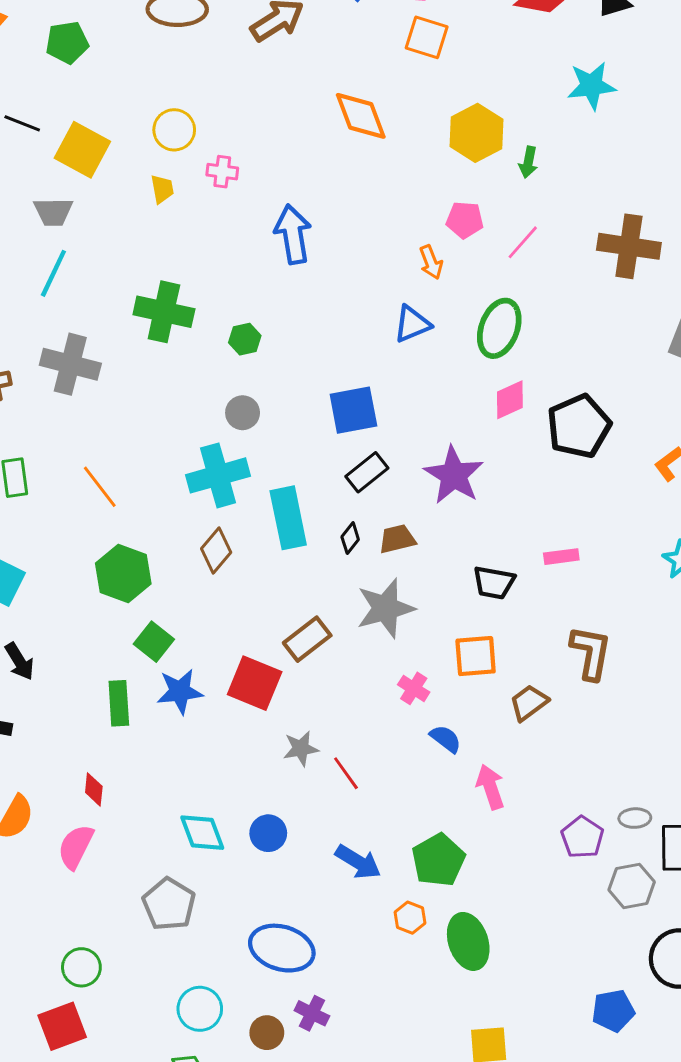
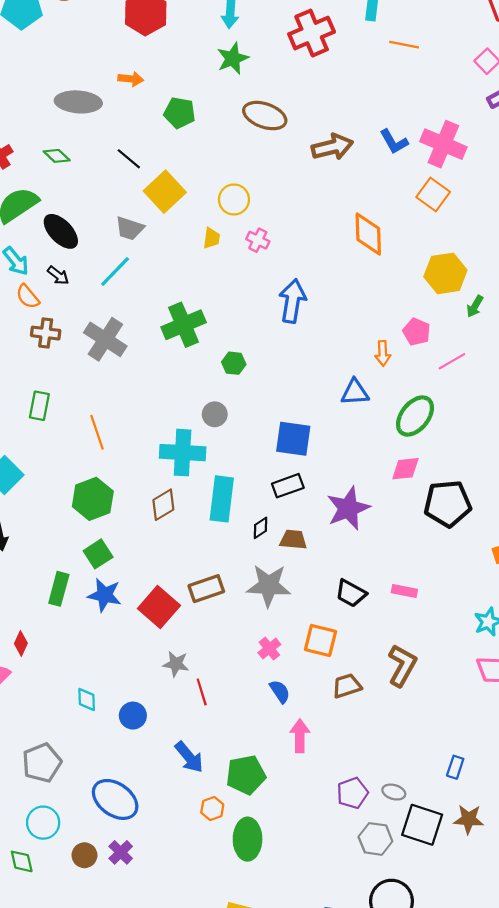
green cross: (164, 312) -> (184, 325), turned 36
cyan diamond: (202, 833) -> (87, 699), size x0.7
gray pentagon: (169, 904) -> (42, 763), moved

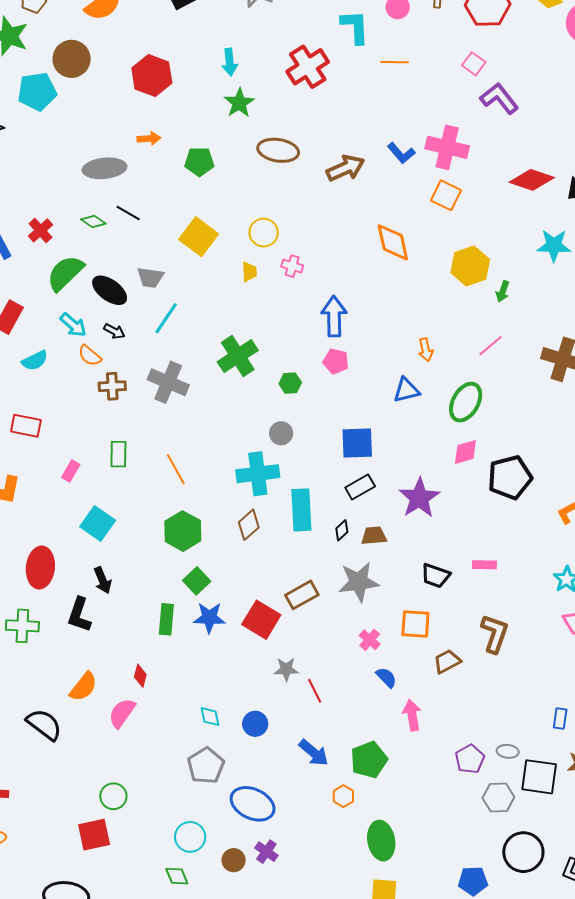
black line: (129, 159) -> (128, 213), moved
gray trapezoid: (130, 228) -> (150, 278), moved
pink pentagon: (417, 332) -> (336, 361), moved
gray pentagon: (42, 763) -> (206, 766), moved
green ellipse: (248, 839) -> (381, 841), moved

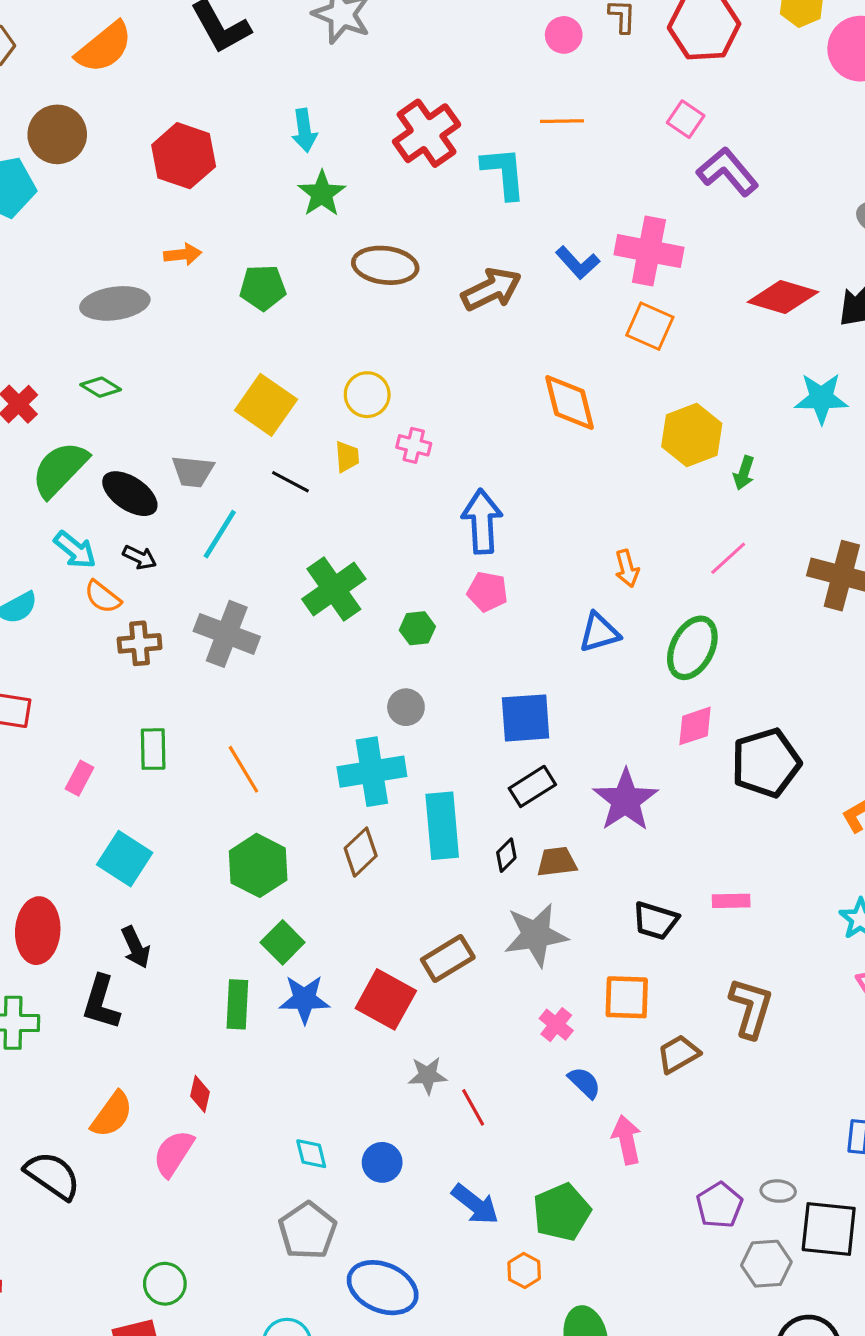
cyan L-shape: (355, 27) -> (504, 173), moved
black line: (128, 213) -> (290, 482), moved

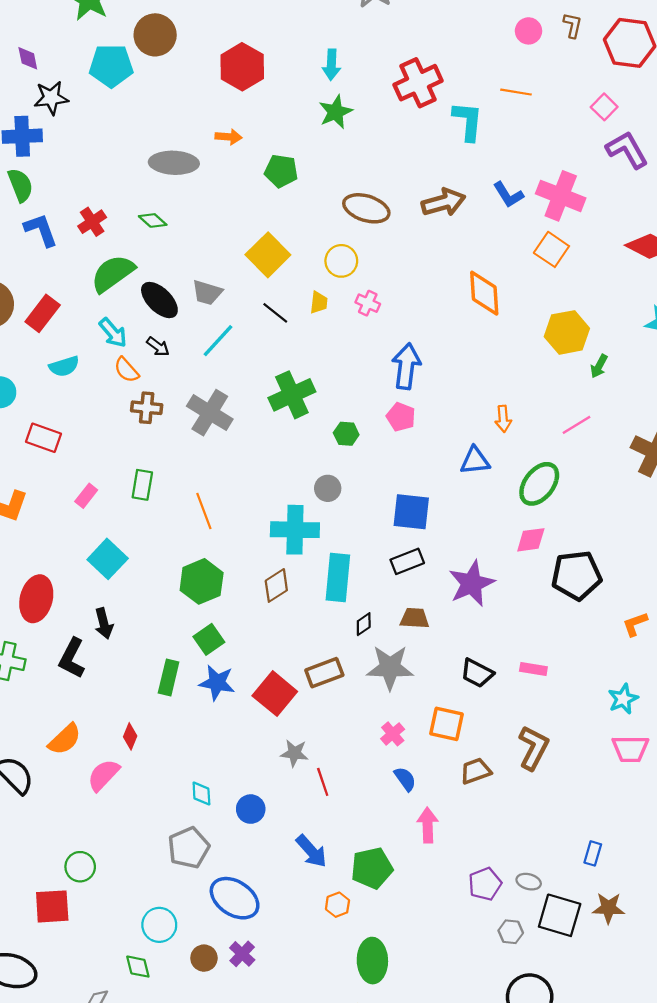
brown ellipse: (385, 265) -> (366, 208), moved
black diamond: (506, 855) -> (364, 624), moved
gray hexagon: (766, 1264) -> (511, 932), size x0.7

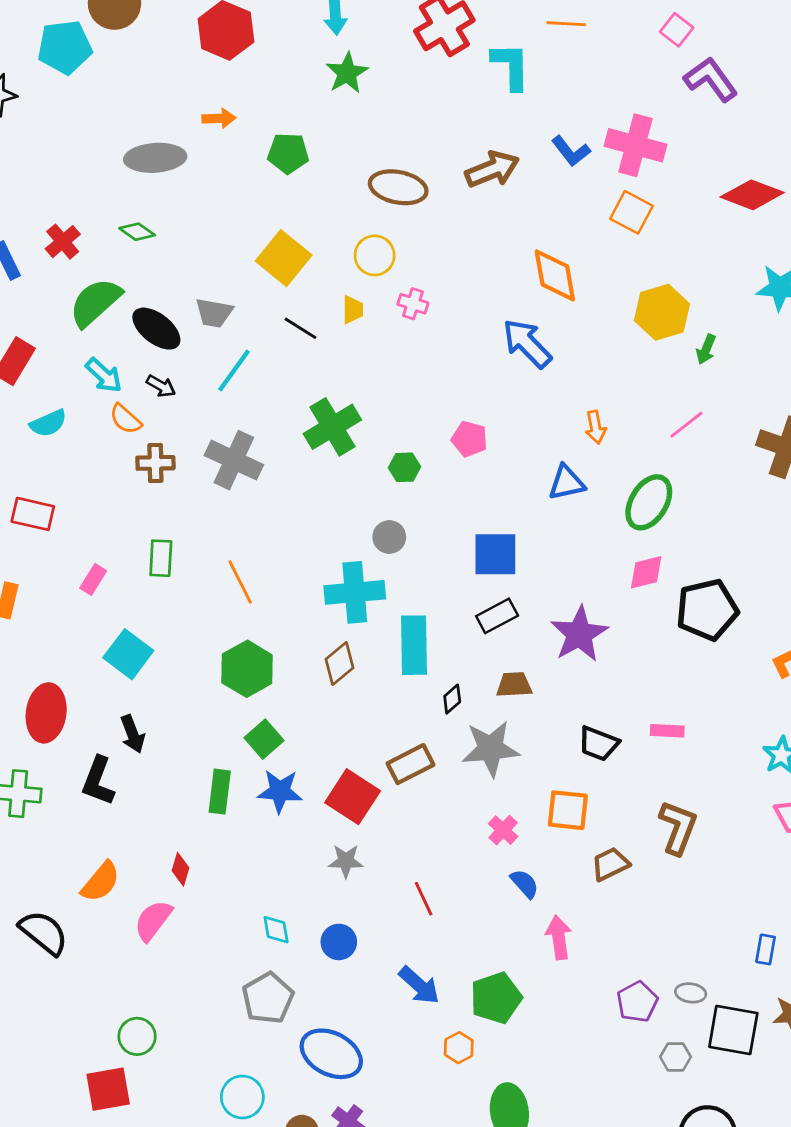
blue arrow: (406, 366) -> (527, 343), moved, turned -45
gray star: (294, 753) -> (346, 861), moved

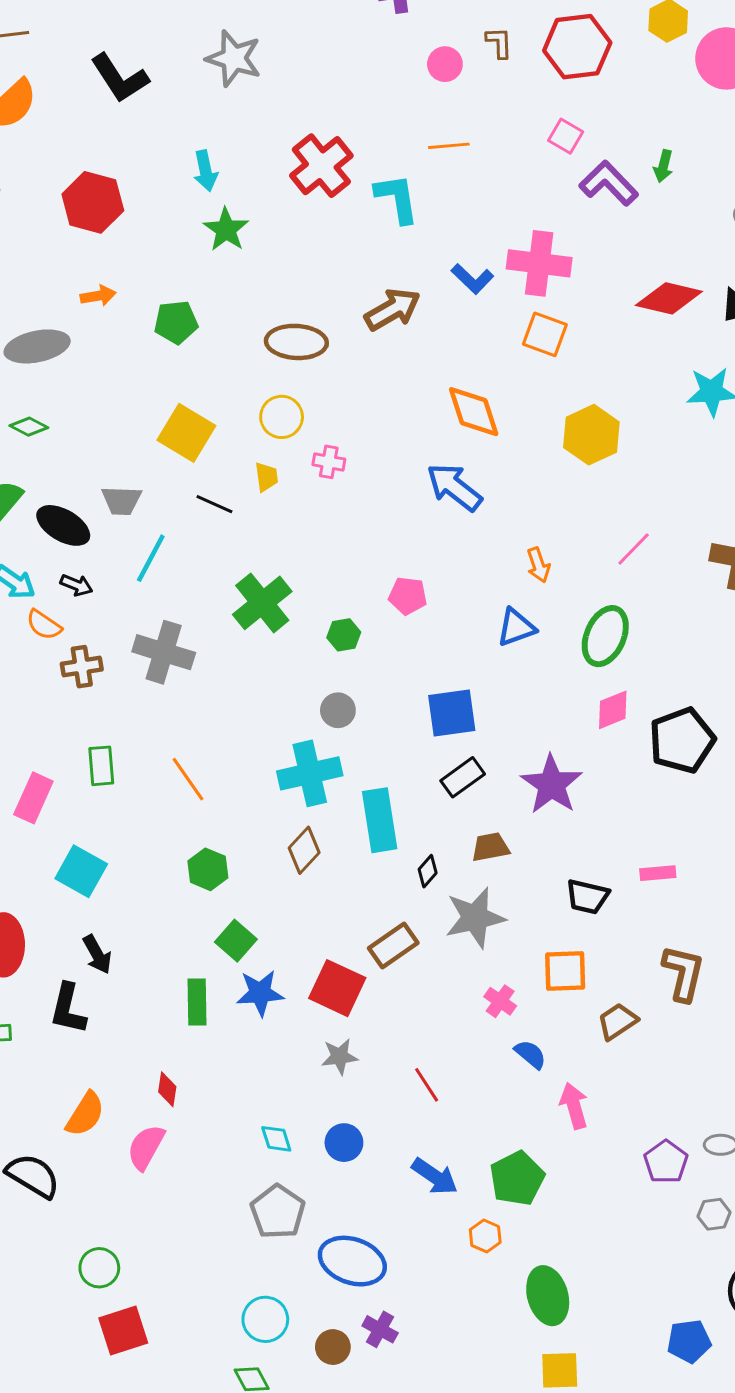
green arrow: (706, 349) -> (663, 166), moved
pink rectangle: (93, 579) -> (33, 798), size x1.5
green hexagon: (247, 669) -> (208, 869), size x0.7
green circle: (137, 1036) -> (99, 1268), moved

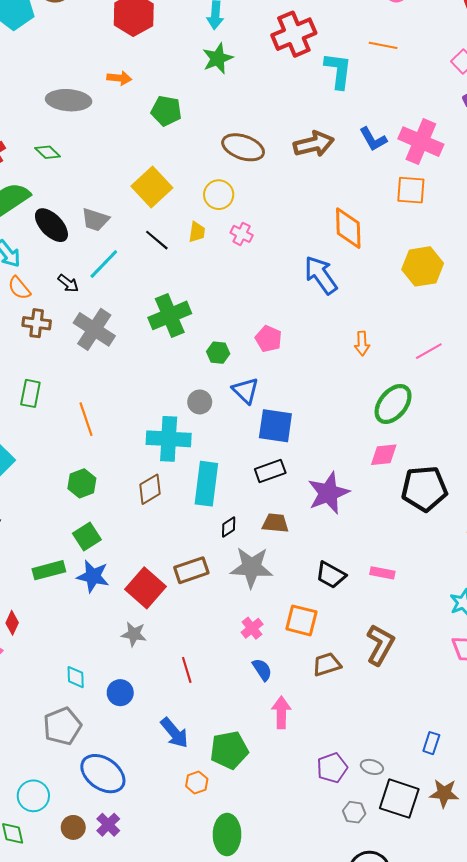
orange square: (545, 334) -> (411, 190), turned -32
black arrow: (76, 585) -> (68, 283), moved
blue triangle: (516, 627) -> (246, 391), moved, turned 48
green rectangle: (197, 1002) -> (49, 570), turned 60

